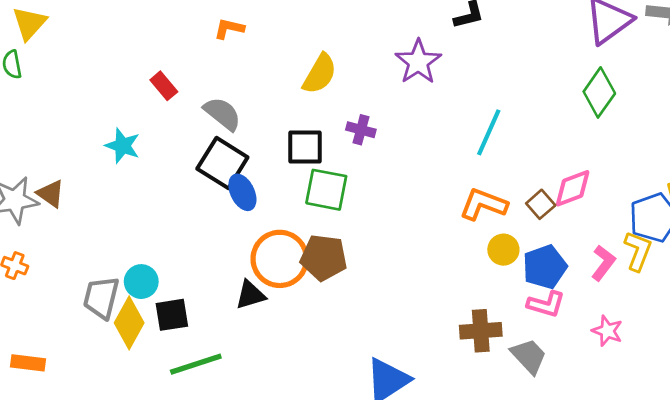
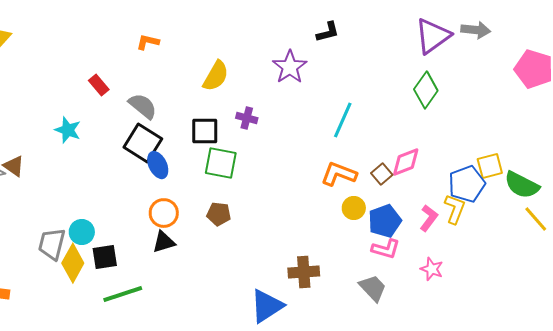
brown pentagon: (324, 258) -> (219, 214), size x0.7
orange circle: (280, 259) -> (164, 213), moved, size x0.7
brown cross: (481, 331) -> (304, 272), moved

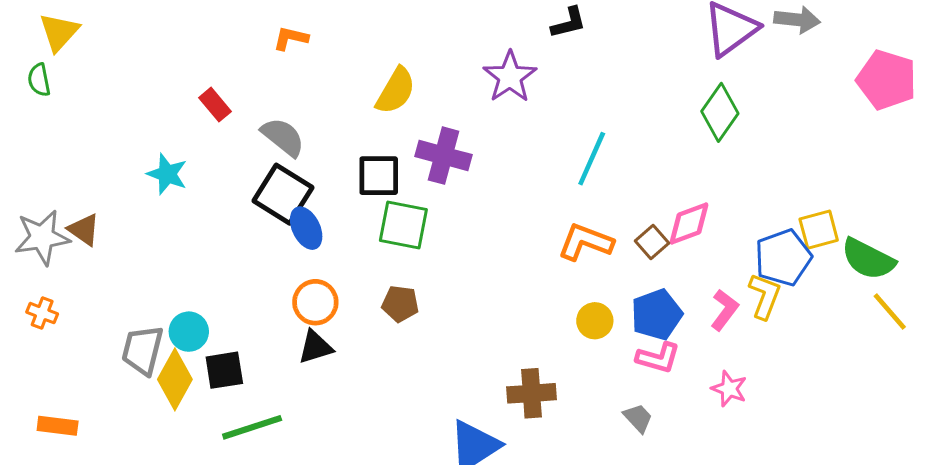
purple cross: (247, 118) -> (444, 156), size x1.6
yellow circle: (354, 208) -> (595, 321), moved
gray trapezoid: (373, 288) -> (638, 418), size x0.7

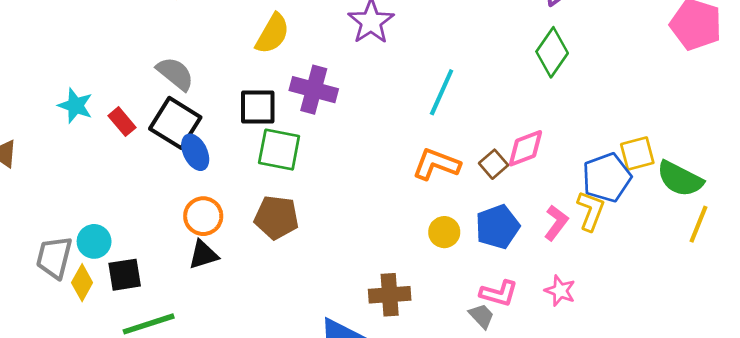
red rectangle: (215, 105) -> (122, 122), moved
brown pentagon: (400, 304) -> (276, 217), size x1.4
yellow line: (890, 311) -> (699, 224), turned 63
pink L-shape: (658, 358) -> (499, 293), moved
yellow diamond: (175, 379) -> (82, 283), size x0.7

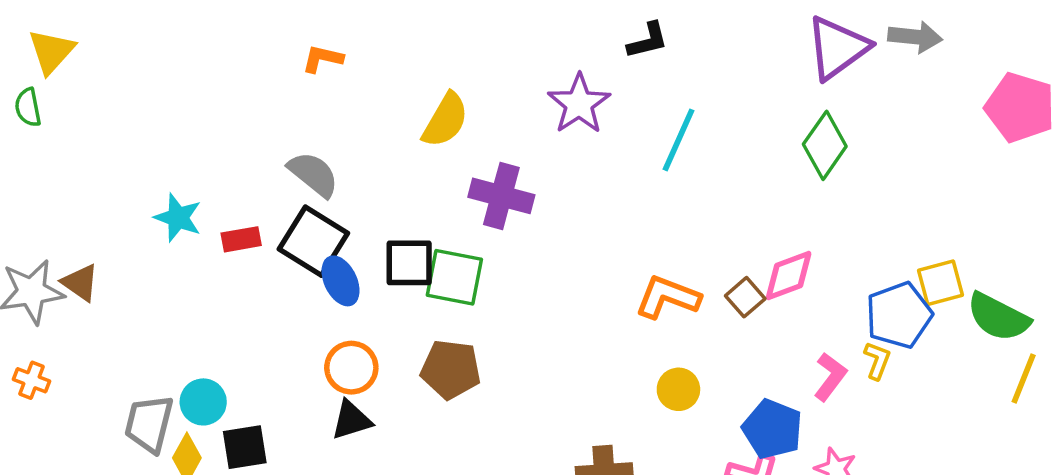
cyan line: (442, 92) -> (678, 140), moved
black square: (258, 107) -> (409, 263), moved
red rectangle: (122, 122) -> (241, 239), turned -60
yellow L-shape: (591, 211) -> (877, 360), size x0.7
blue pentagon: (498, 227) -> (772, 429), moved, turned -30

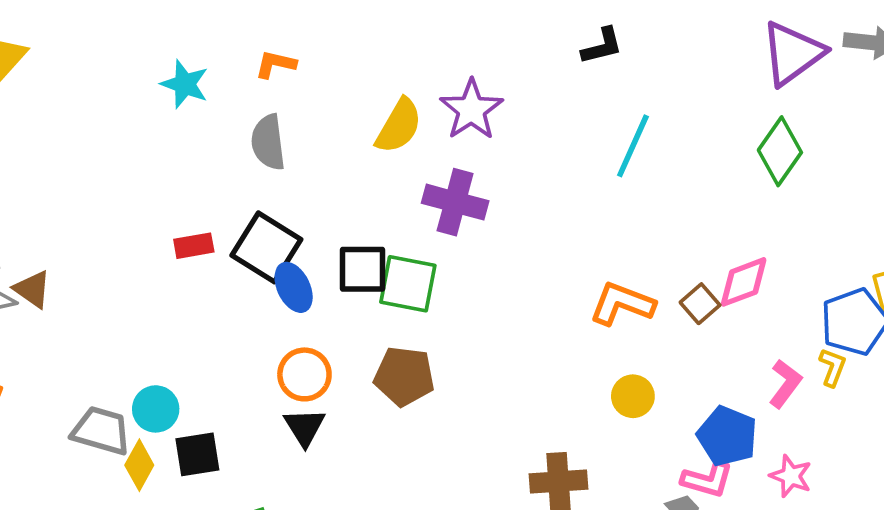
purple star: (579, 104) -> (471, 110), moved
gray semicircle: (313, 174) -> (268, 142), moved, turned -136
cyan star: (178, 218) -> (185, 84), moved
black triangle: (351, 420) -> (304, 427), turned -45
gray trapezoid: (149, 424) -> (101, 431), turned 92

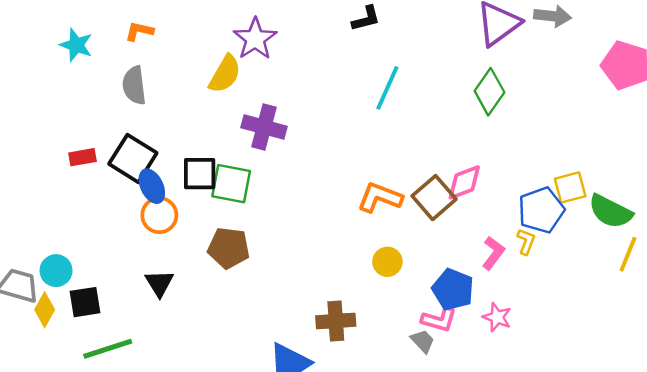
purple star: (471, 110) -> (255, 39), moved
brown square: (700, 304) -> (434, 198), size x1.6
orange circle: (304, 374) -> (159, 215), moved

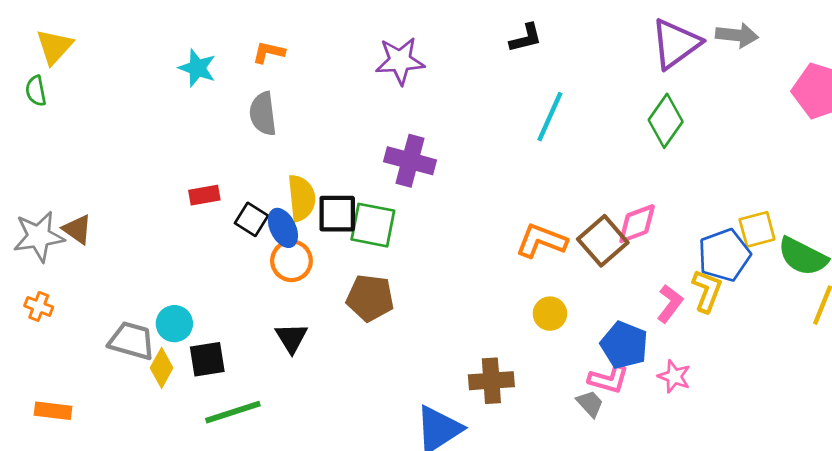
purple star: (255, 39) -> (400, 61), turned 30
yellow semicircle: (225, 74) -> (301, 198), moved, turned -36
black square: (133, 158) -> (251, 219), moved, size x0.6
yellow L-shape: (526, 242) -> (707, 291), size x1.4

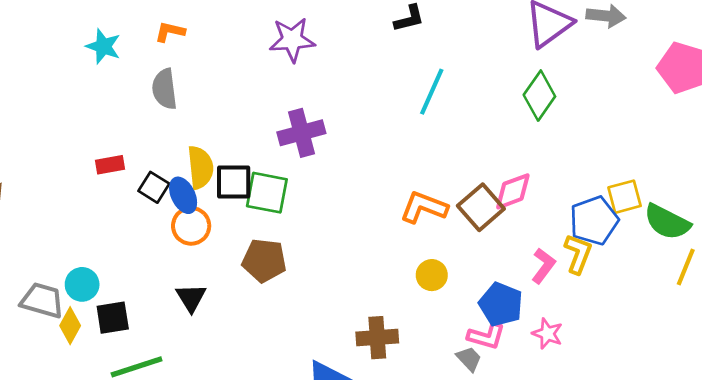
purple cross: (410, 161) -> (301, 133), turned -30

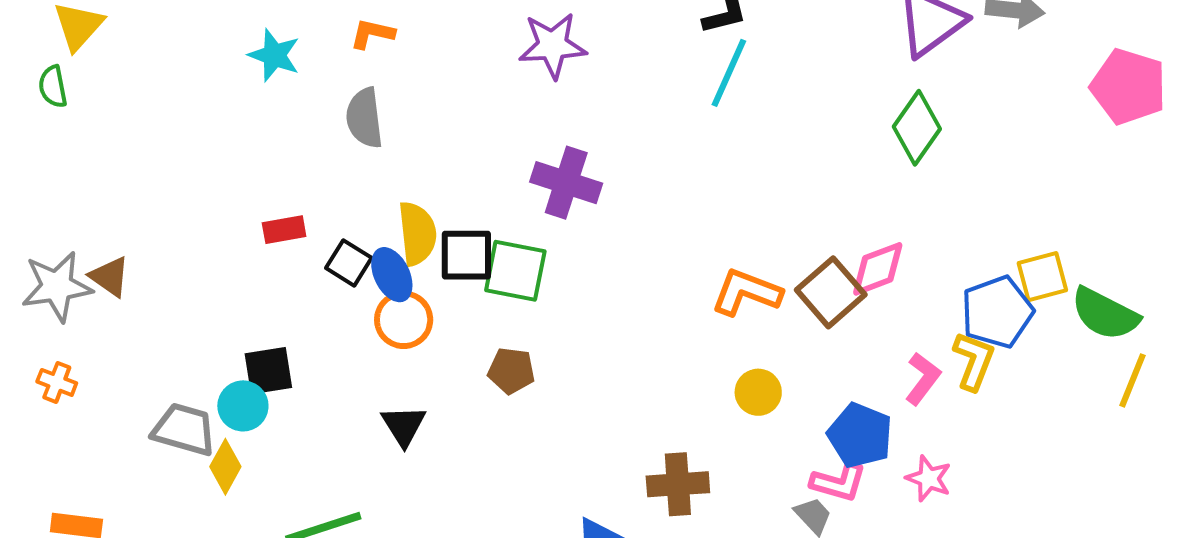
cyan line: (432, 92) -> (729, 73), moved
purple cross: (301, 133) -> (566, 183), turned 33
brown pentagon: (264, 260) -> (511, 371), size x0.7
black square: (113, 318) -> (268, 371), moved

